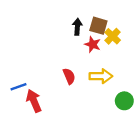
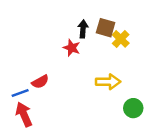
red star: (93, 44) -> (72, 48), moved
red semicircle: (69, 76) -> (40, 82), moved, turned 84
red arrow: (34, 101) -> (24, 114), moved

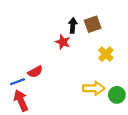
brown square: (106, 28) -> (93, 24), turned -35
yellow cross: (121, 39) -> (106, 54), moved
yellow arrow: (108, 82) -> (94, 88), moved

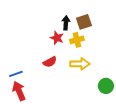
yellow cross: (106, 54) -> (77, 40), moved, turned 32
red semicircle: (35, 72) -> (50, 62), moved
yellow arrow: (94, 88) -> (80, 64), moved

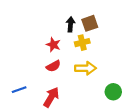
red star: (57, 38) -> (53, 45), moved
blue line: (16, 74) -> (19, 90), moved
red arrow: (19, 91) -> (51, 97), moved, turned 54

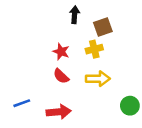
black arrow: (70, 24) -> (75, 15), moved
red semicircle: (53, 66) -> (61, 76), turned 72
red arrow: (51, 97) -> (59, 112), turned 54

